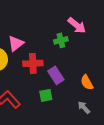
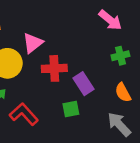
green cross: (61, 40) -> (120, 56), moved
gray arrow: (84, 107) -> (119, 124), size x1.5

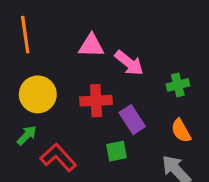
pink arrow: (110, 20) -> (129, 63), moved
pink triangle: (33, 43) -> (91, 46), moved, turned 40

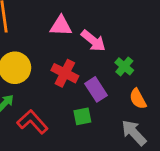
green cross: (178, 85) -> (124, 66), moved, turned -36
red cross: (96, 101) -> (65, 73), turned 30

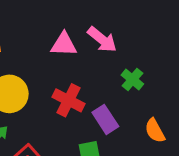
pink arrow: (93, 41) -> (102, 40), moved
green cross: (124, 66) -> (132, 80), moved

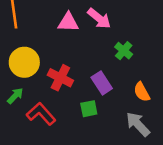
red cross: (69, 100) -> (60, 78), moved

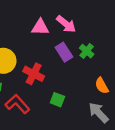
purple rectangle: (102, 83) -> (64, 52), moved
green square: (89, 109) -> (57, 100), turned 32

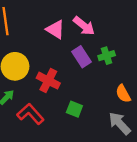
pink triangle: (40, 27) -> (55, 29), turned 30
green cross: (87, 51) -> (107, 56), turned 32

